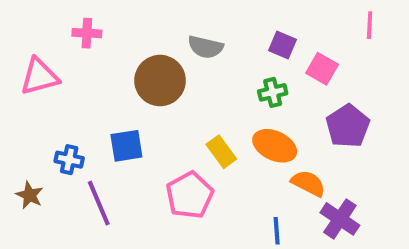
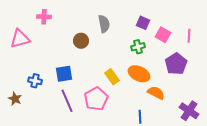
pink line: (370, 25) -> (189, 36), moved
gray semicircle: (205, 47) -> (104, 24), turned -114
brown circle: (160, 81) -> (81, 41), size x0.6
purple line: (99, 203) -> (67, 101), moved
purple cross: (340, 219) -> (189, 111), moved

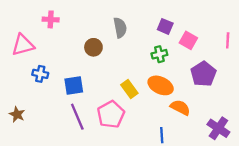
pink line: (189, 36) -> (228, 40), moved
blue cross: (35, 81) -> (40, 74), moved

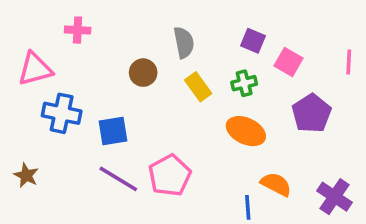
blue cross: (40, 74) -> (62, 113), size x1.5
yellow rectangle: (129, 89) -> (198, 87), moved
orange semicircle: (180, 107) -> (276, 184), moved
purple line: (77, 117) -> (118, 179), turned -36

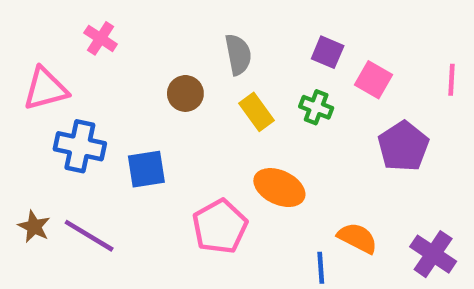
pink cross: (78, 30) -> (101, 38), turned 30
green cross: (244, 83) -> (316, 107), turned 35
orange ellipse: (246, 131) -> (279, 188), moved
purple line: (118, 179) -> (89, 236), moved

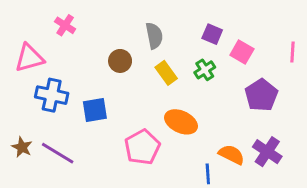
green cross: (316, 107) -> (205, 70), turned 36
purple cross: (433, 254) -> (267, 152), moved

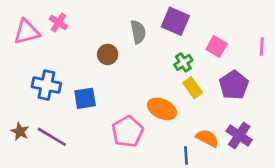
purple square: (212, 34) -> (175, 21), moved, size x1.5
pink triangle: (29, 58) -> (27, 32), moved
yellow rectangle: (166, 73) -> (193, 88), moved

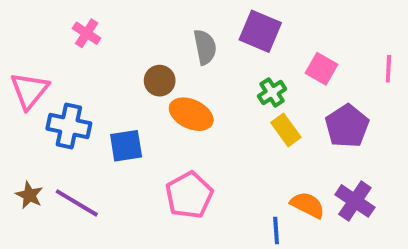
pink triangle: (27, 32) -> (29, 90), moved, turned -36
orange ellipse: (162, 109) -> (191, 114), moved

